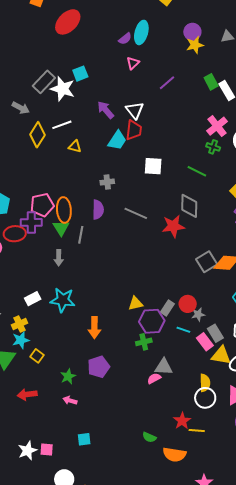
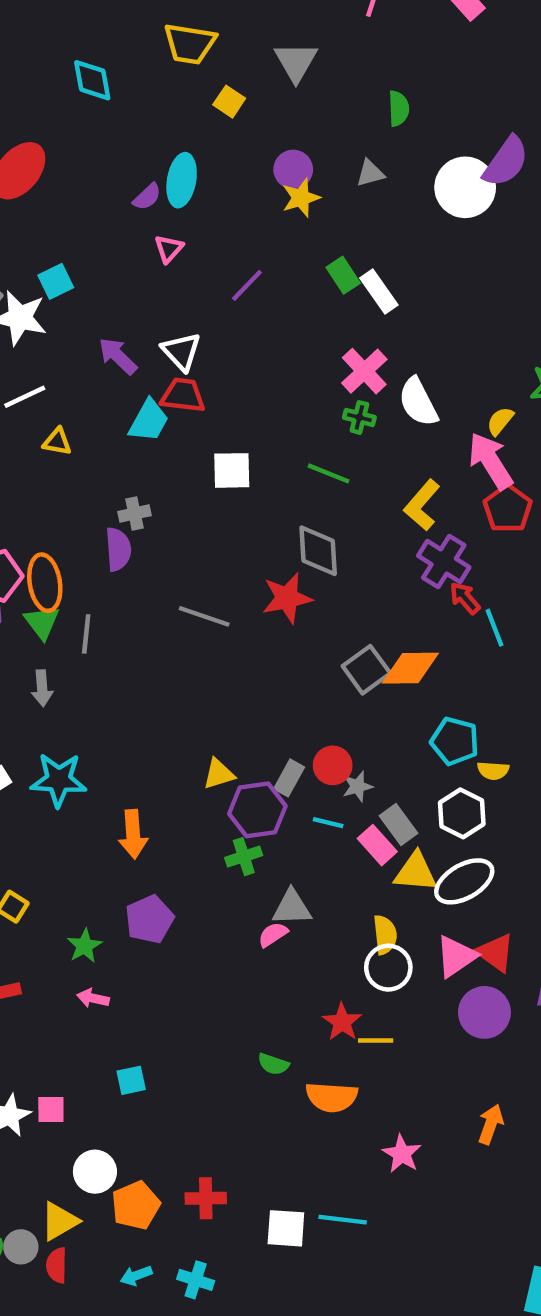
red trapezoid: (134, 130) -> (183, 395), turned -85
purple semicircle: (98, 210) -> (118, 549), moved
gray line: (136, 213) -> (204, 616), moved

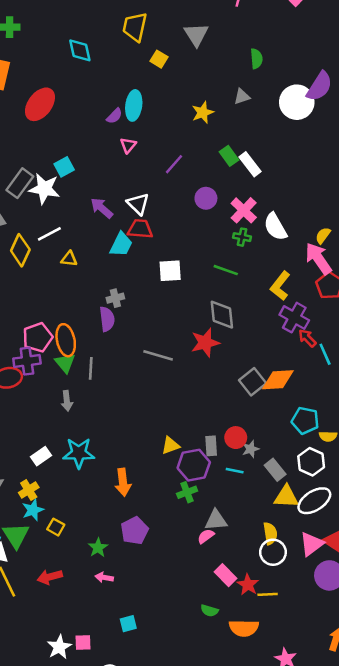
yellow trapezoid: (190, 44) -> (135, 27), turned 96
purple circle: (293, 169) -> (206, 198), moved
gray rectangle: (289, 778) -> (211, 446), turned -30
pink rectangle: (377, 845) -> (226, 575), moved

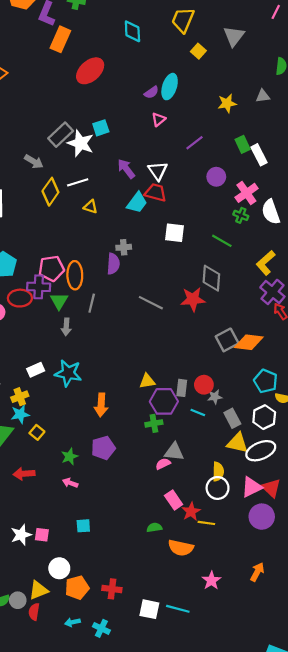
green triangle: (65, 363) -> (59, 301), moved
green semicircle: (209, 611) -> (154, 528), turned 144

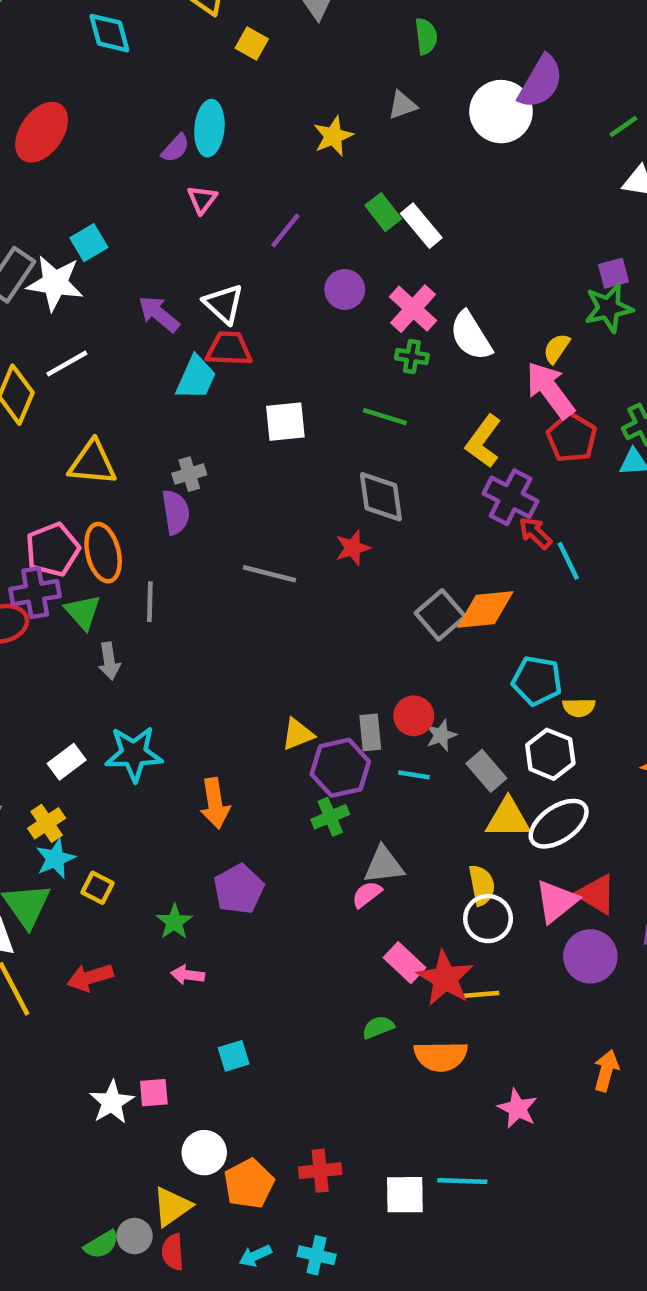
yellow triangle: (91, 207) -> (92, 463), moved, size x1.6
red star: (193, 299) -> (353, 548), size x0.7
red star: (191, 512) -> (445, 978), size x1.4

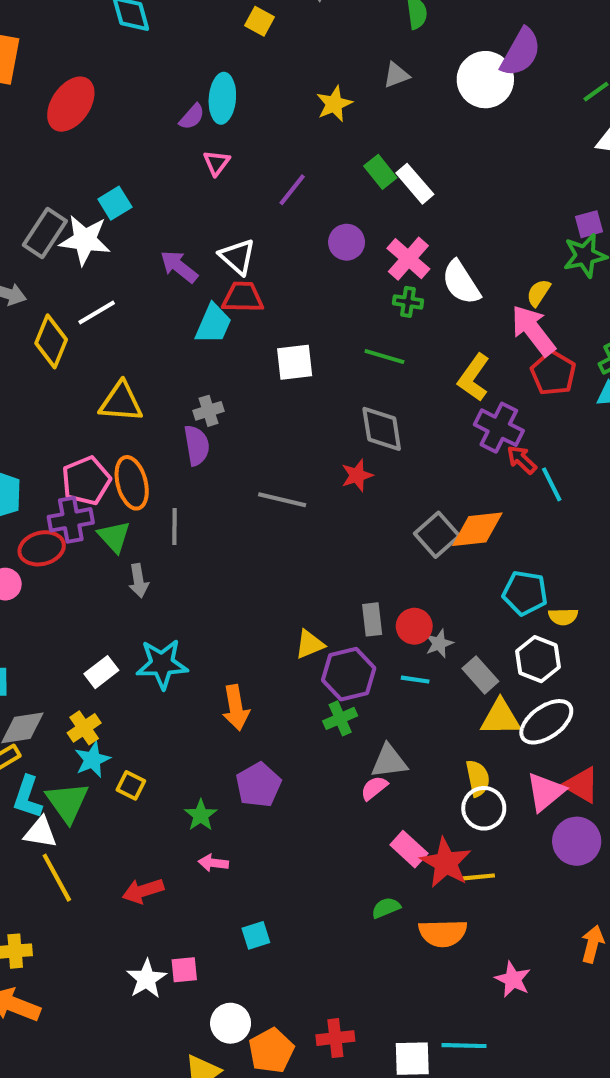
gray rectangle: (370, 732) -> (372, 619), moved
red arrow: (90, 977) -> (143, 891), moved

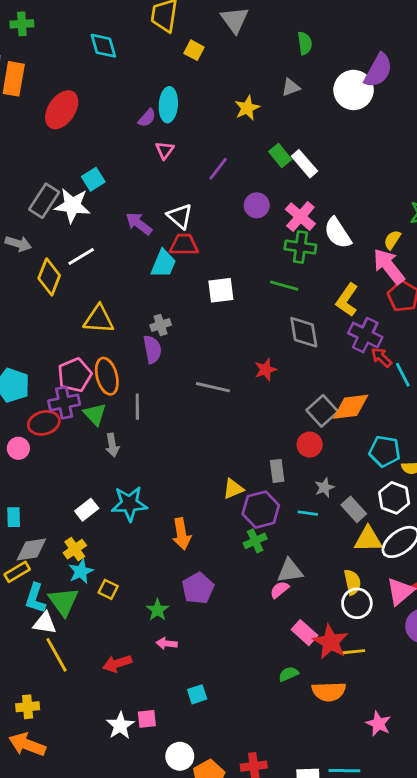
green cross: (408, 302) -> (300, 247), size x1.5
gray diamond: (382, 429) -> (304, 332), moved
red circle: (414, 626) -> (310, 445), moved

